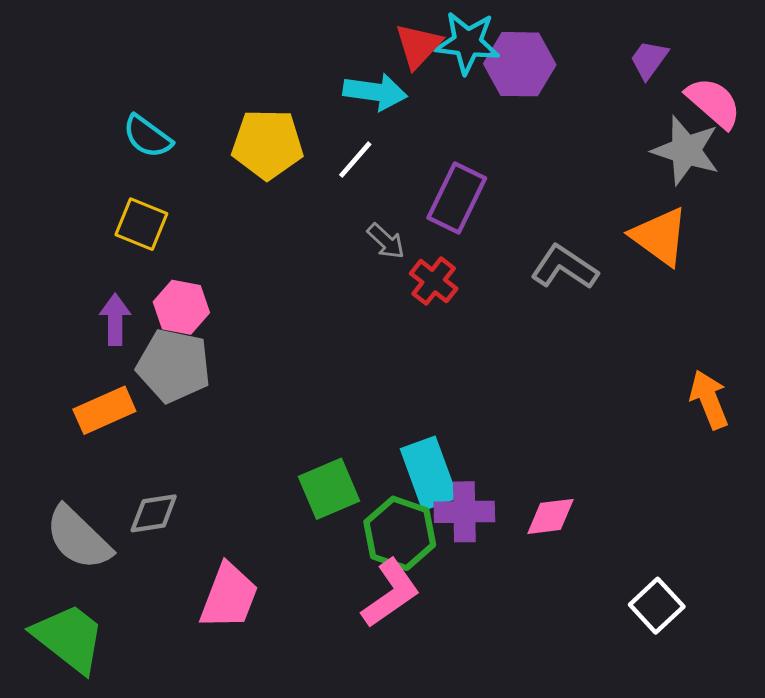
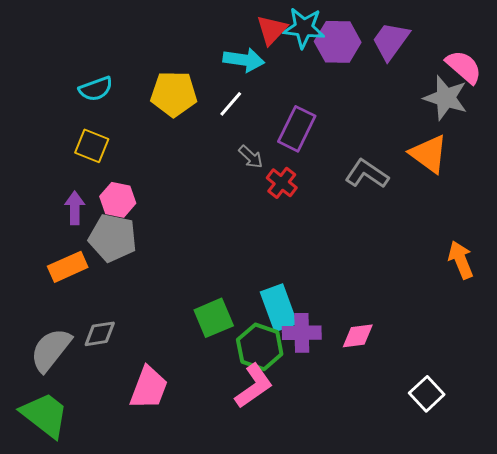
purple trapezoid: (649, 60) -> (391, 41), moved, size x1.5
cyan semicircle: (148, 136) -> (96, 89), turned -56
gray semicircle: (78, 538) -> (51, 350), turned 84

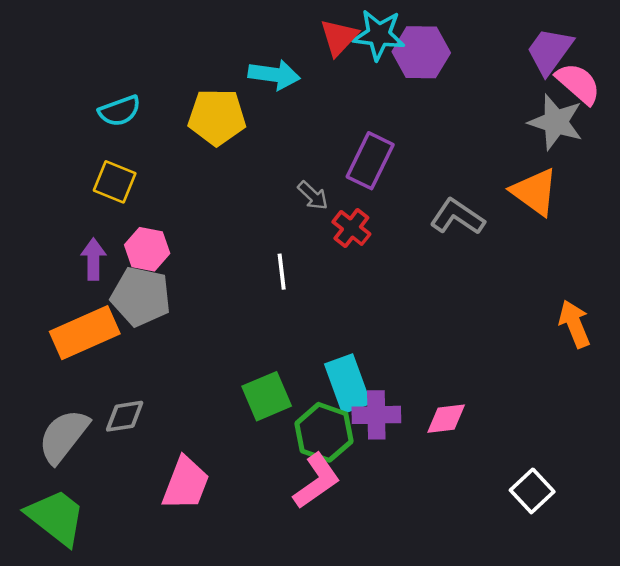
purple trapezoid: (391, 41) -> (550, 51), moved
cyan arrow: (244, 60) -> (274, 75), moved
white line: (231, 104) -> (282, 272), moved, turned -48
orange rectangle: (68, 267) -> (85, 333), size x1.4

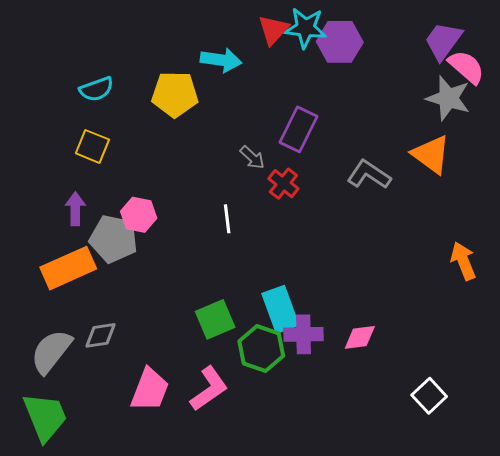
pink hexagon: (147, 249) -> (139, 215), moved
pink L-shape: (317, 481) -> (209, 389), moved
green trapezoid: (56, 517) -> (45, 417), turned 30

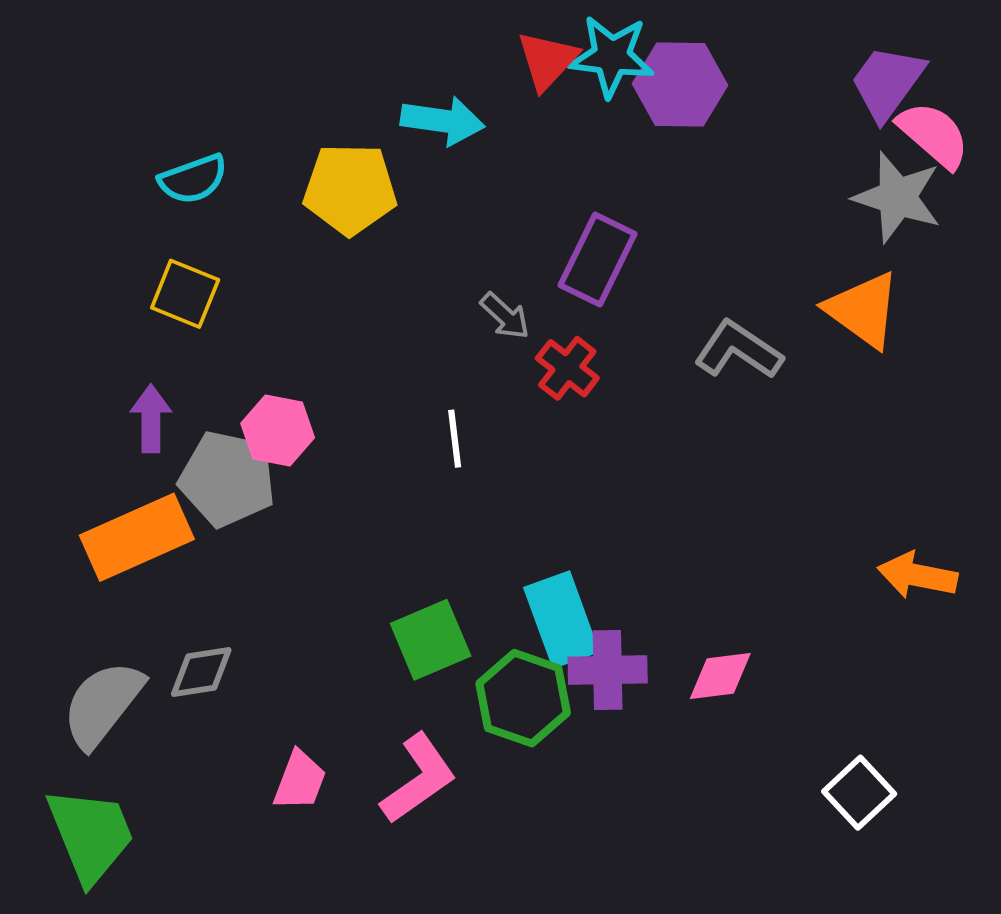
orange arrow: (463, 261) -> (917, 575), moved, turned -57
pink trapezoid: (150, 390) -> (300, 781), size x0.7

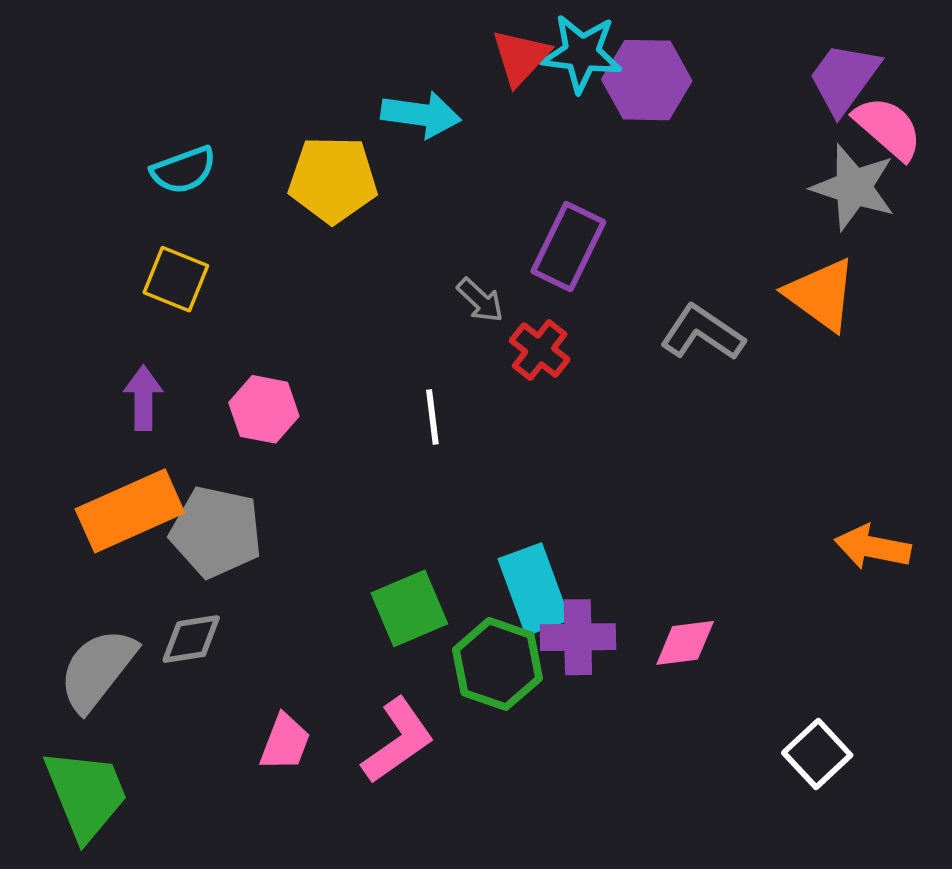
gray pentagon: (227, 479) -> (216, 532), moved

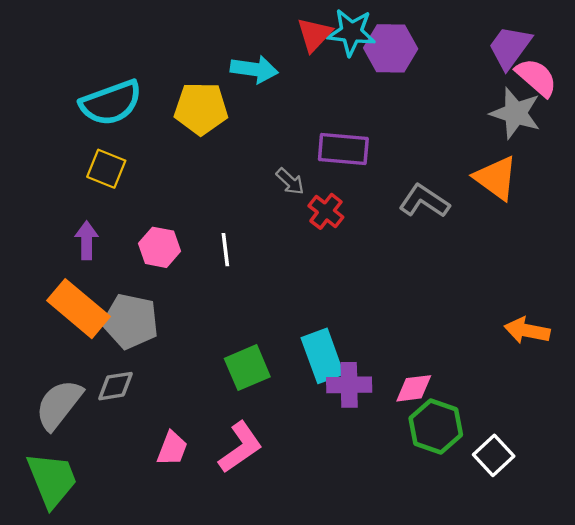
cyan semicircle: (184, 170) -> (111, 103), size x1.6
purple rectangle: (568, 247) -> (343, 149), turned 69
white line: (432, 417) -> (225, 250), moved
orange rectangle: (130, 511) -> (79, 309), turned 64
green hexagon: (497, 664) -> (436, 426), moved

